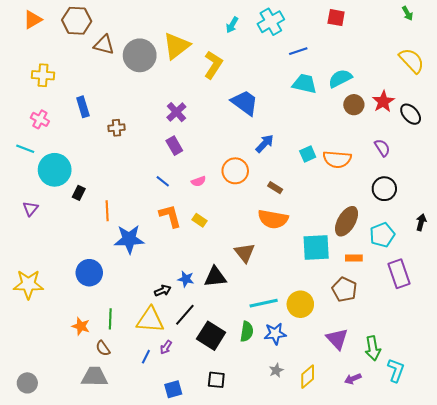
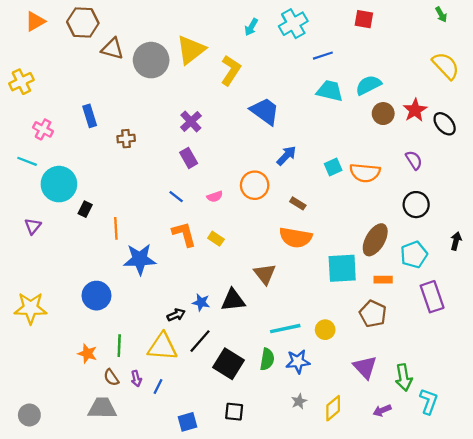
yellow cross: (43, 75) -> (21, 82), moved, turned -30
yellow circle: (300, 304) -> (325, 330), size x0.7
purple arrow: (166, 347) -> (136, 379), moved, turned -48

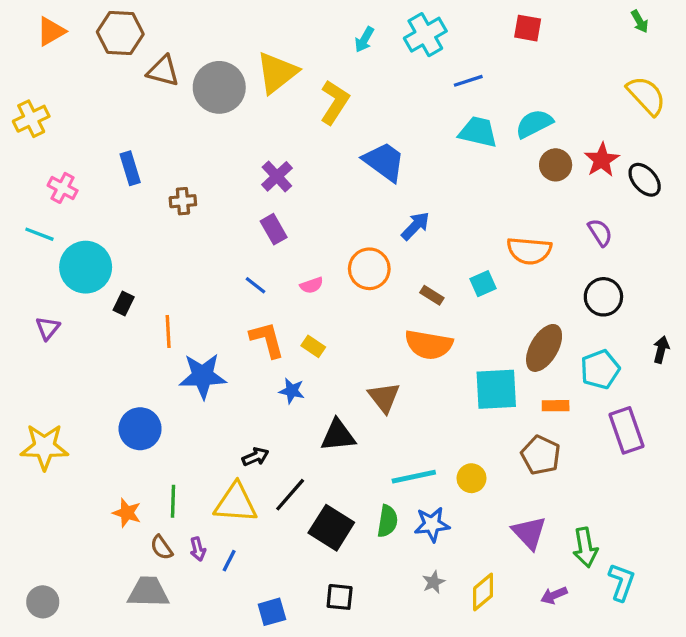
cyan square: (333, 167) -> (483, 284), moved
blue star: (201, 302) -> (292, 391), moved

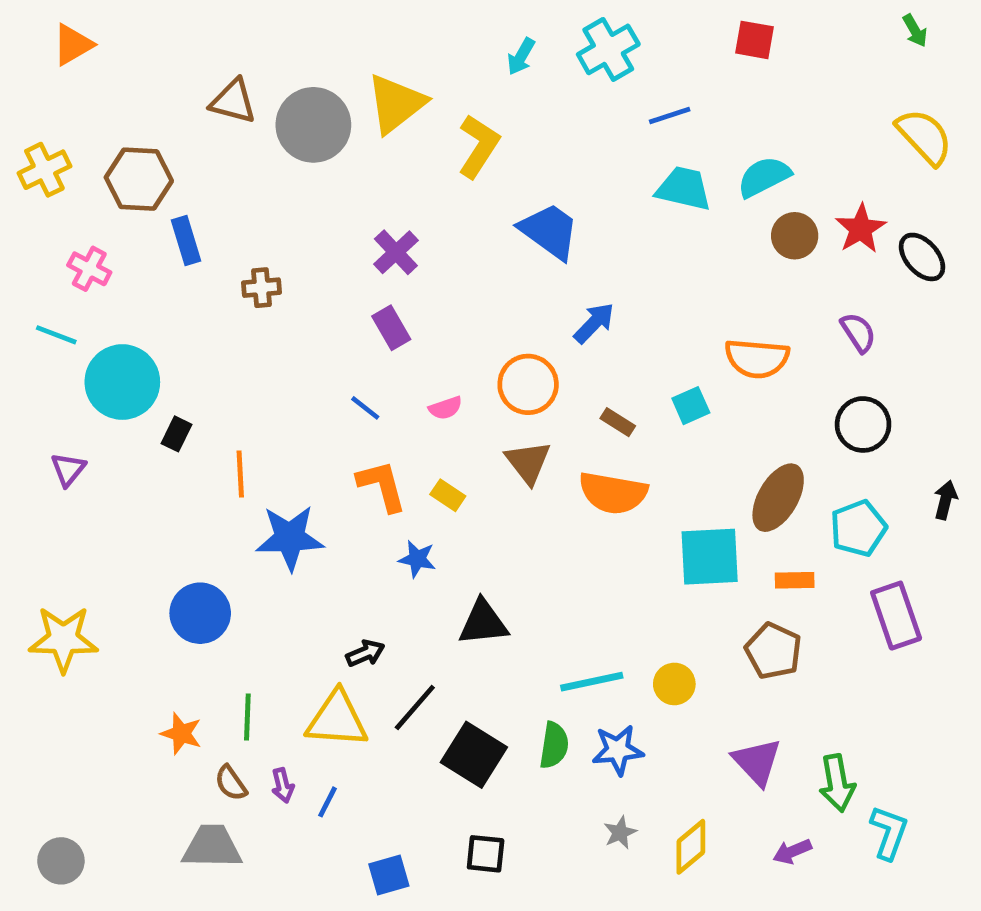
brown hexagon: (120, 33) -> (139, 179), moved
brown triangle: (384, 397) -> (528, 462), moved

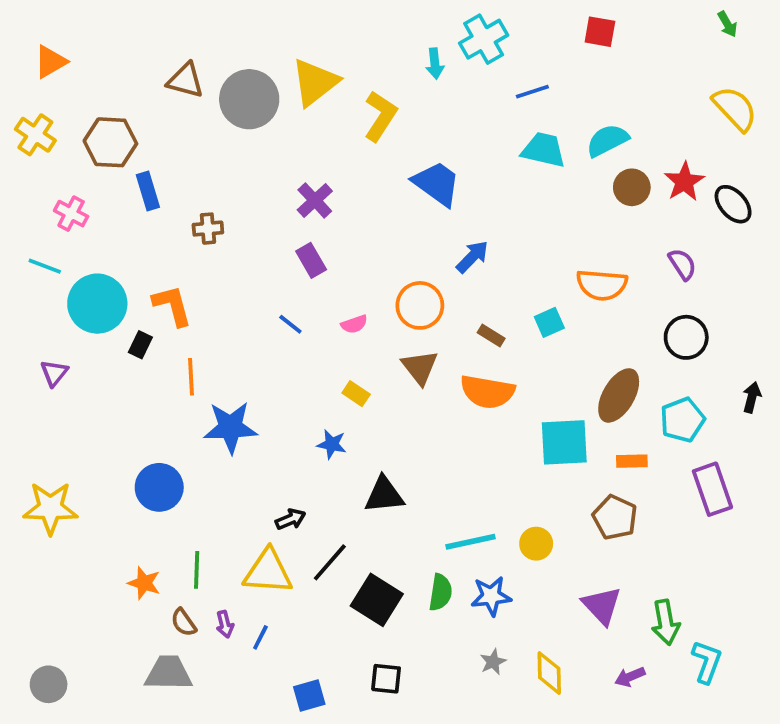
orange triangle: (73, 45) -> (50, 62), moved
cyan arrow: (521, 56) -> (435, 64), moved, turned -36
yellow cross: (44, 170) -> (35, 135), turned -30
orange L-shape: (382, 486) -> (172, 305), moved
yellow diamond: (691, 847) -> (549, 673), turned -51

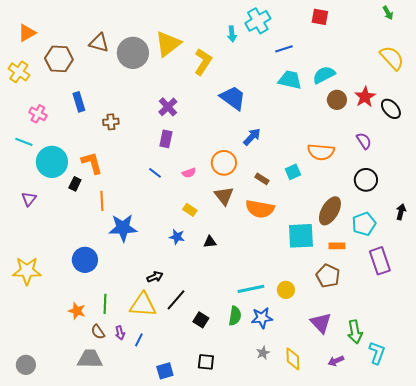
brown hexagon: (110, 142) -> (59, 59), moved
purple rectangle: (311, 260) -> (166, 139), turned 42
black triangle: (384, 495) -> (210, 242), moved, size x0.6
black square: (377, 600) -> (201, 320), size x0.6

